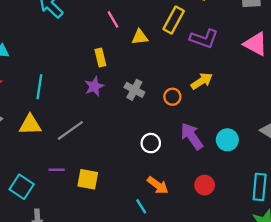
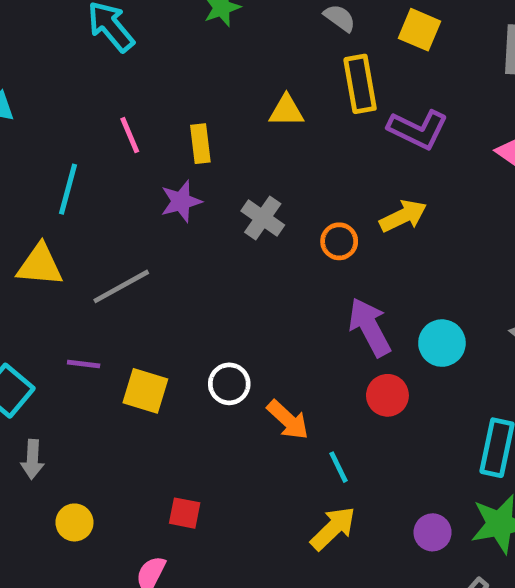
pink line: (113, 19) -> (130, 135), moved
yellow rectangle: (174, 20) -> (360, 84), turned -45
white circle: (151, 143) -> (229, 384), moved
red circle: (205, 185) -> (387, 395), moved
cyan line: (141, 206) -> (338, 467), moved

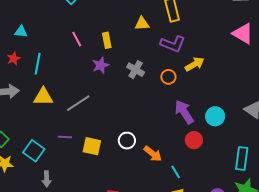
purple L-shape: (418, 129) -> (173, 44), moved
cyan line: (68, 189) -> (38, 64), moved

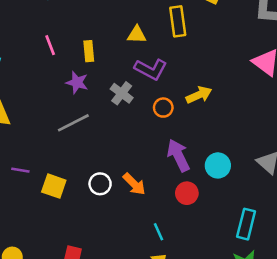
purple L-shape: (173, 44) -> (151, 69), moved
purple star: (101, 65) -> (77, 83), turned 30
gray line: (78, 103) -> (73, 123), moved
orange arrow: (153, 154) -> (134, 184), moved

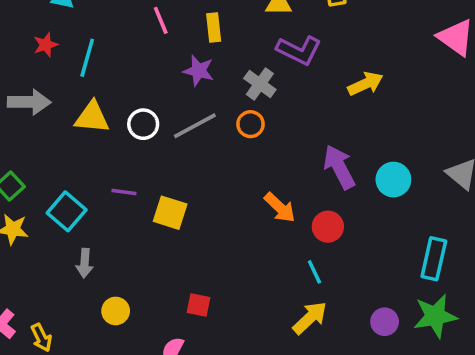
orange circle: (163, 108) -> (250, 124), moved
white circle: (100, 184) -> (143, 124), moved
red circle: (187, 193) -> (328, 227), moved

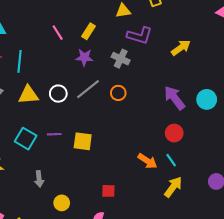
yellow rectangle: (214, 27) -> (89, 31), turned 49
orange circle: (250, 124) -> (118, 93), moved
orange arrow: (280, 208) -> (147, 161), moved
cyan square: (67, 211) -> (26, 139), moved

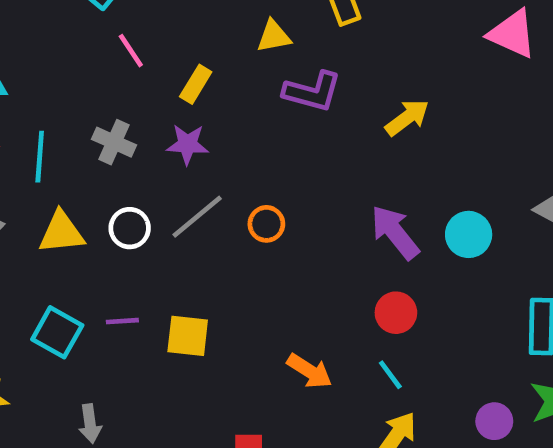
pink line: (58, 33) -> (131, 51), moved
gray cross: (121, 59) -> (114, 142), moved
orange arrow: (147, 161) -> (309, 371), moved

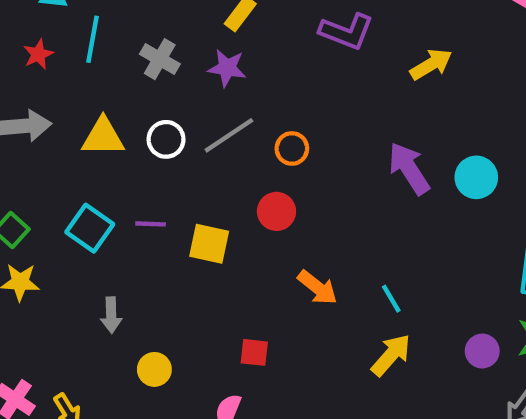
cyan line: (40, 157) -> (93, 39), moved
red circle: (396, 313) -> (276, 211), moved

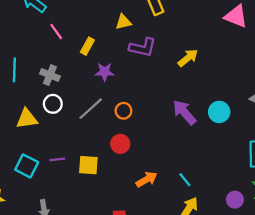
purple star: (227, 68) -> (105, 72), moved
white circle: (166, 139) -> (53, 104), moved
orange arrow: (317, 288) -> (147, 179), turned -60

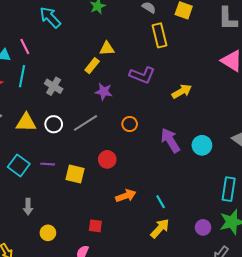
yellow triangle: (123, 22) -> (107, 49), moved
pink line: (56, 31) -> (25, 47), moved
white circle: (53, 104) -> (54, 124), moved
orange circle: (123, 111) -> (130, 124), moved

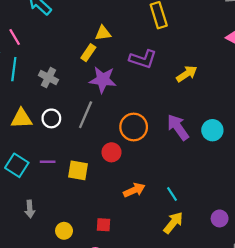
purple star: (104, 92) -> (103, 80), size x1.4
gray line: (86, 123) -> (86, 115), turned -30
orange circle: (130, 124) -> (134, 127), moved, size x1.6
yellow circle: (48, 233) -> (64, 231), moved

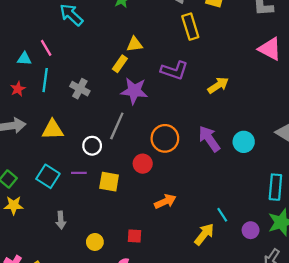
white circle: (51, 118) -> (92, 146), moved
cyan line: (172, 194) -> (222, 215), moved

